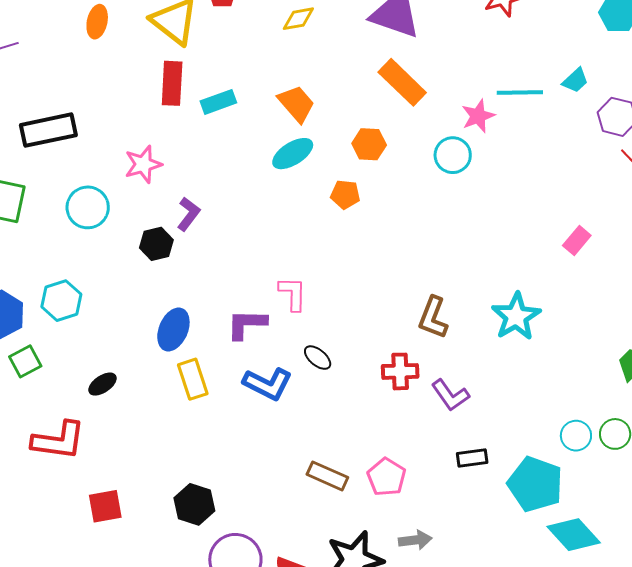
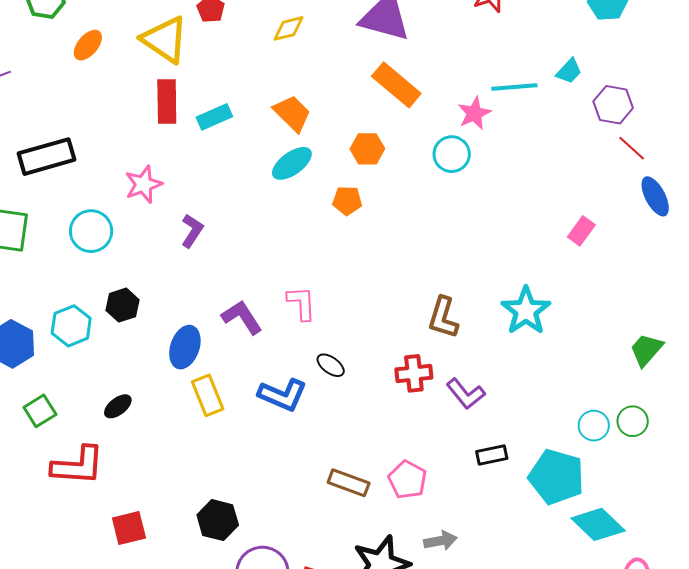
orange ellipse: (97, 22) -> (88, 45), turned 32
black hexagon: (156, 244) -> (123, 305), moved
purple L-shape: (247, 324) -> (242, 317), moved, turned 60
green square: (25, 361) -> (40, 411), moved

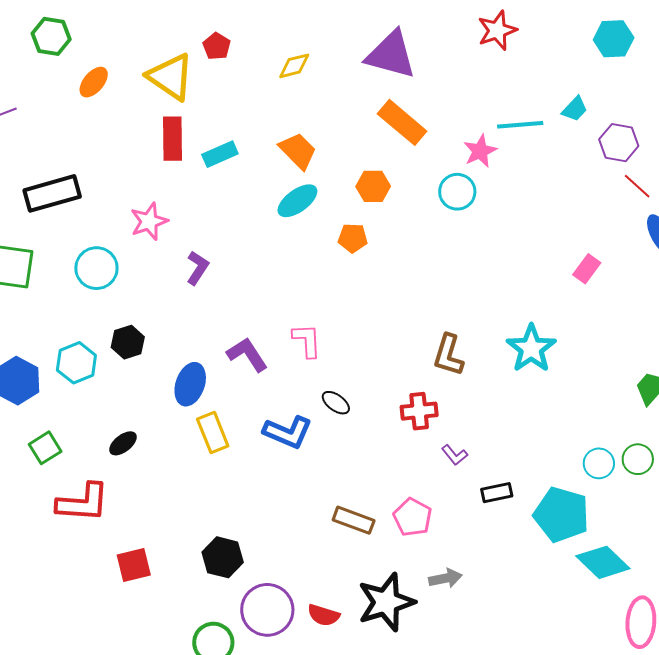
purple L-shape: (466, 394) -> (455, 455), moved, size x0.7

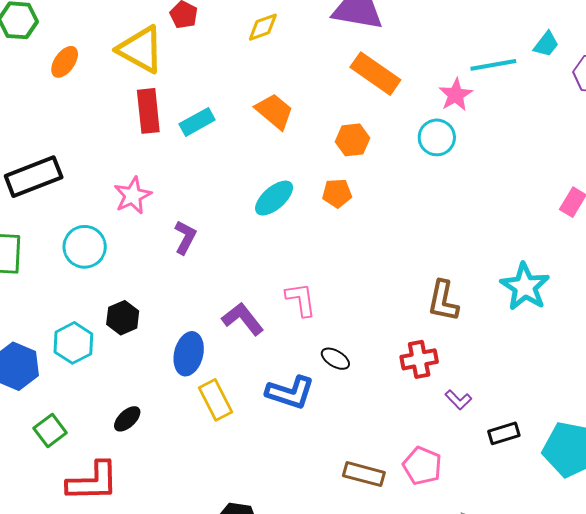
cyan ellipse: (297, 201) -> (274, 198), moved

